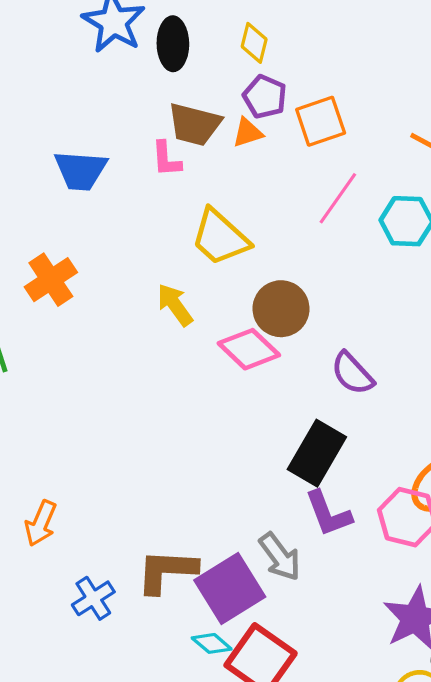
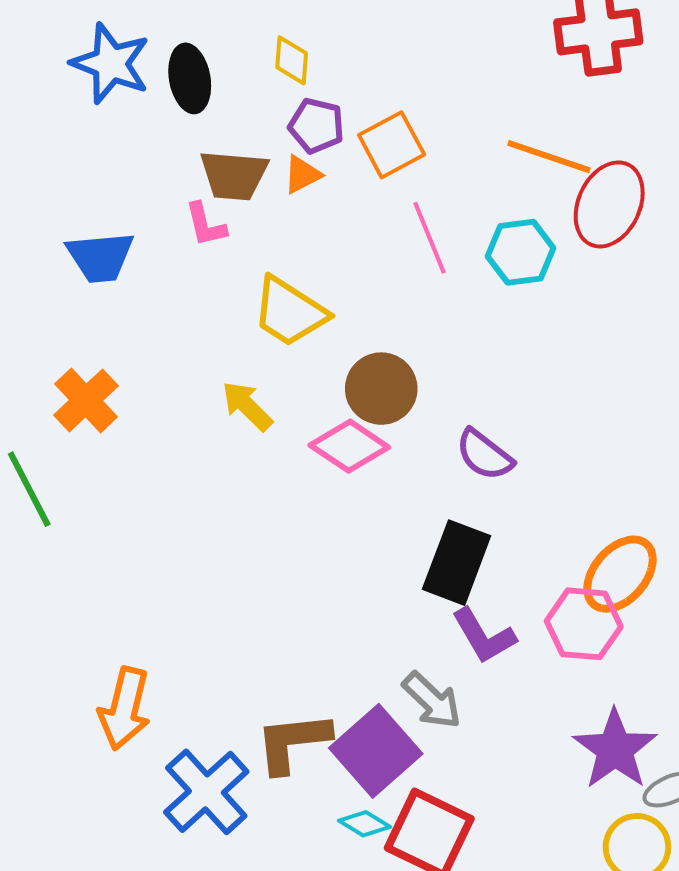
pink line: (338, 198) -> (429, 238), turned -48
orange arrow: (41, 523) -> (125, 709), size x1.4
blue cross: (93, 598) -> (206, 792), size x1.6

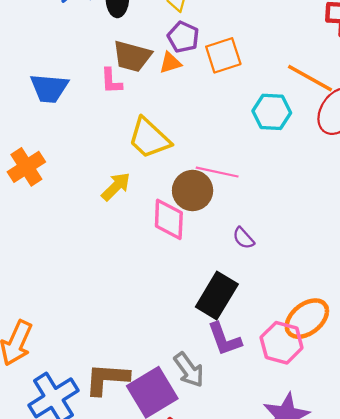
pink line: (429, 238) -> (217, 172), moved, turned -66
cyan hexagon: (521, 252) -> (272, 112), moved
yellow arrow: (247, 406) -> (116, 187), turned 80
pink diamond: (349, 446) -> (169, 219), turned 48
purple semicircle: (484, 455) -> (243, 238), size x0.7

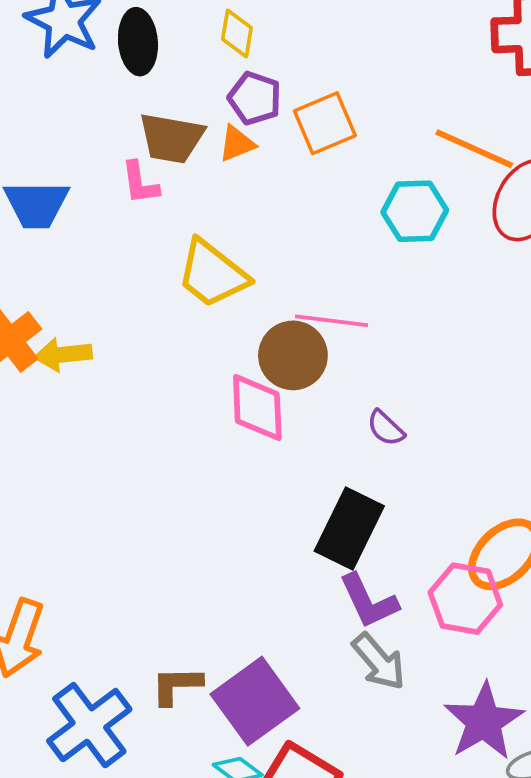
yellow arrow: (116, 187) -> (63, 355), moved, turned -136
gray arrow: (189, 370) -> (379, 662), moved
brown L-shape: (107, 379) -> (177, 685), size x0.7

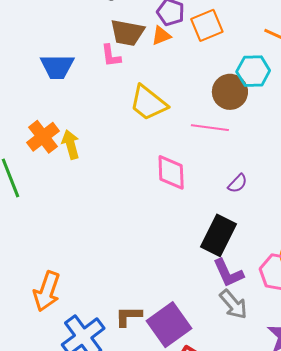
yellow arrow: (63, 355) -> (71, 144), turned 80
brown circle: (293, 355) -> (230, 92), moved
purple semicircle: (386, 428) -> (238, 183), turned -90

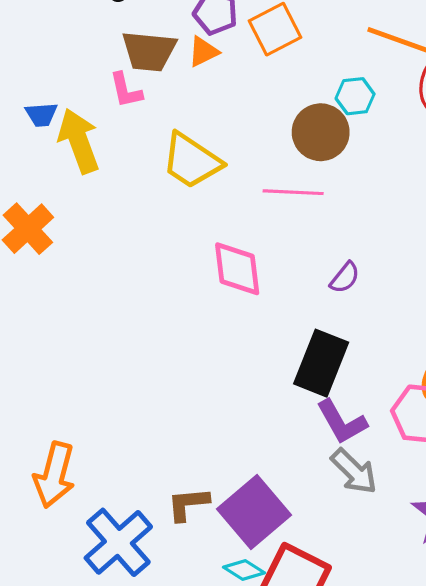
blue trapezoid: (57, 67) -> (41, 115), size x0.6
cyan hexagon: (253, 71) -> (355, 96), size x0.7
yellow arrow: (71, 144) -> (79, 141), moved, size x1.4

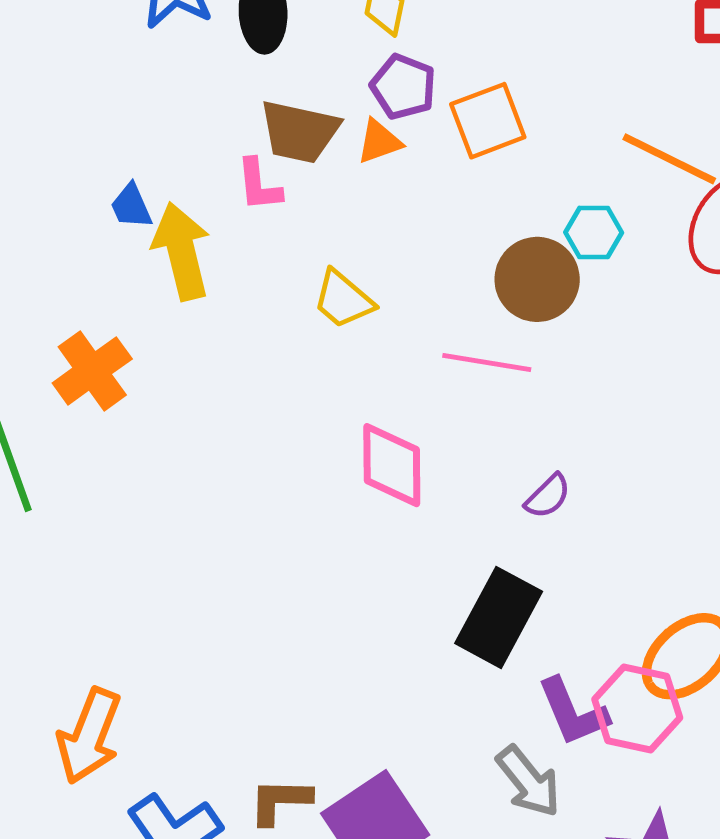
blue trapezoid: (41, 115) -> (131, 206), turned 64
yellow trapezoid: (191, 161) -> (343, 299), size x0.7
purple L-shape: (342, 422) -> (573, 712), moved

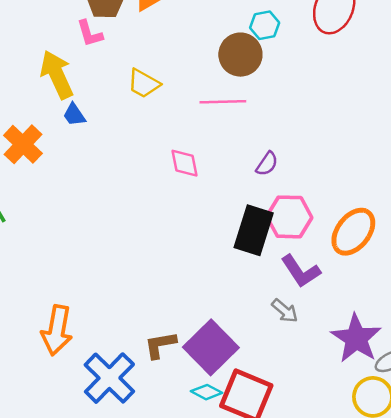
blue trapezoid: (131, 206) -> (74, 115), moved
pink diamond: (392, 465) -> (185, 163), size x0.7
pink hexagon: (637, 709) -> (289, 217), moved
gray arrow: (528, 781) -> (285, 311), size x0.7

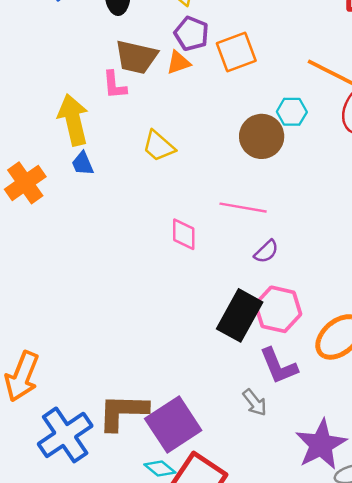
pink line: (223, 102) -> (243, 208), moved
brown L-shape: (160, 345) -> (123, 412), size x1.5

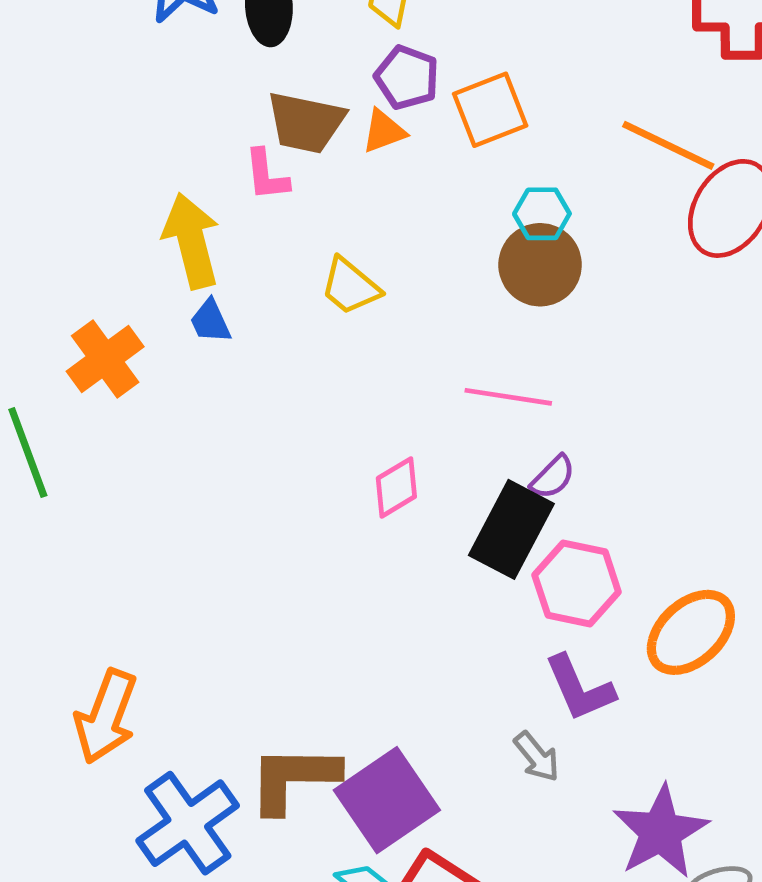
cyan hexagon: (292, 112) -> (542, 214), moved
pink diamond: (184, 234) -> (396, 487), moved, turned 60
black rectangle: (240, 315) -> (511, 529), moved

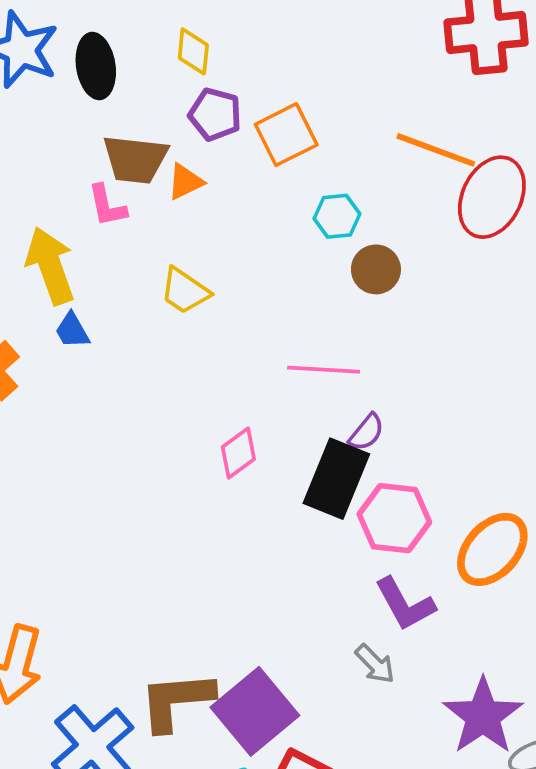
orange triangle: (384, 131) -> (185, 182), moved
brown circle: (540, 265) -> (376, 269), moved, size x0.7

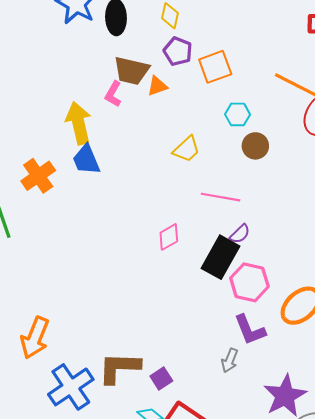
pink L-shape: (107, 206) -> (113, 94), turned 35
yellow trapezoid: (185, 291) -> (186, 149), moved, turned -84
blue trapezoid: (72, 331) -> (86, 160), size x1.5
gray arrow: (375, 664) -> (230, 360), turned 60
purple square: (255, 711) -> (161, 379), size x0.5

